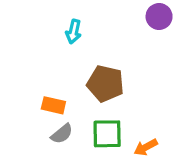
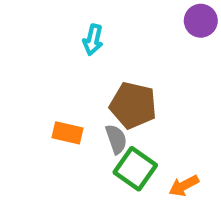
gray semicircle: (62, 134) -> (116, 139), moved, turned -70
green square: (107, 134) -> (135, 169), turned 36

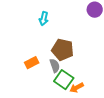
orange rectangle: (68, 133) -> (32, 63), turned -40
orange arrow: (184, 186) -> (77, 88), moved

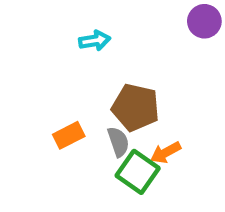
cyan arrow: (44, 19) -> (95, 41), turned -112
orange arrow: (77, 88) -> (166, 153), moved

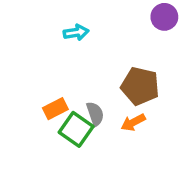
brown pentagon: (136, 107) -> (140, 86), moved
green square: (138, 172) -> (76, 129), moved

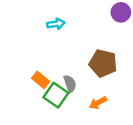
orange rectangle: (55, 109) -> (41, 80), turned 66
orange arrow: (133, 122) -> (98, 103), moved

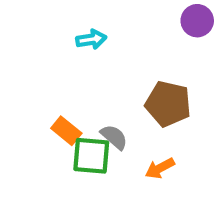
gray semicircle: (70, 84) -> (114, 137), turned -30
green square: (56, 95) -> (91, 156), turned -30

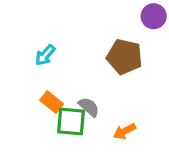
cyan arrow: (91, 39) -> (45, 55), moved, turned 140
brown pentagon: (168, 104) -> (125, 57), moved

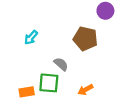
orange rectangle: (52, 102) -> (27, 92), moved, turned -48
gray semicircle: (89, 107) -> (61, 64), moved

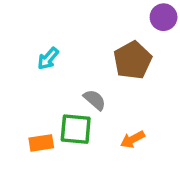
brown pentagon: (85, 39) -> (133, 60), turned 30

